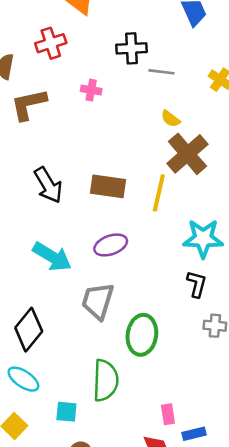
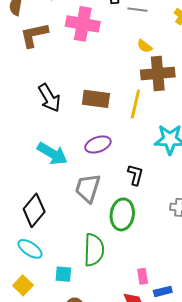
pink cross: (91, 90) -> (83, 24), size x2.0
brown cross: (187, 154) -> (158, 74), turned 36
black L-shape: (197, 284) -> (135, 175), moved

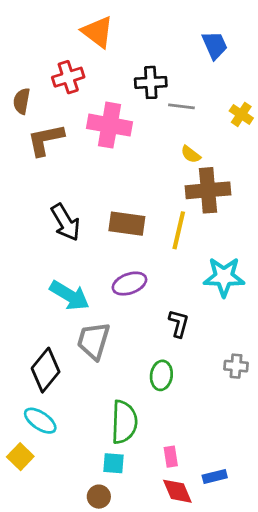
gray trapezoid: (88, 188) -> (94, 341), moved
green ellipse: (122, 214) -> (161, 375), size x0.7
cyan square: (63, 274) -> (113, 463), moved
pink rectangle: (143, 276) -> (171, 457), moved
yellow square: (23, 285) -> (20, 457), moved

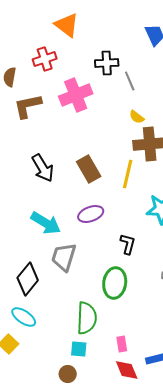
gray line: (181, 106) -> (130, 81), turned 60
pink cross: (109, 125) -> (76, 95), turned -32
brown rectangle: (127, 224) -> (89, 169), turned 52
green ellipse: (161, 375) -> (115, 283), size x1.4

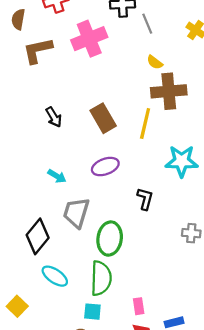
black arrow: (43, 168) -> (54, 117), size x0.7
cyan arrow: (46, 223) -> (57, 176), size x0.6
green ellipse: (115, 283) -> (110, 239), moved
cyan ellipse: (24, 317) -> (55, 276), moved

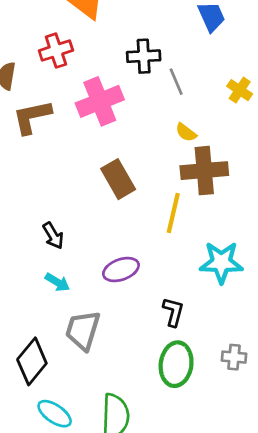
black arrow: (54, 117) -> (53, 236), moved
brown rectangle: (103, 118) -> (118, 179), moved
green ellipse: (110, 239) -> (176, 364), moved

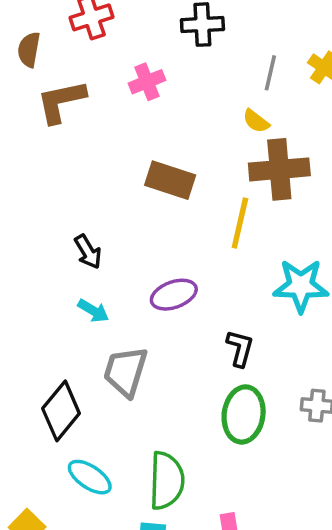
gray line: (176, 82) -> (270, 73), moved, turned 36
pink cross: (100, 101) -> (147, 82), size x0.6
brown rectangle: (118, 179) -> (170, 180), turned -42

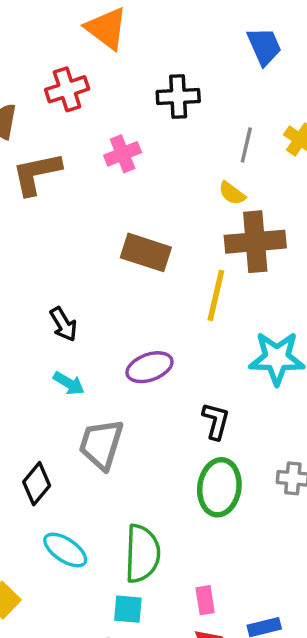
black diamond: (61, 411) -> (37, 484), size x0.7

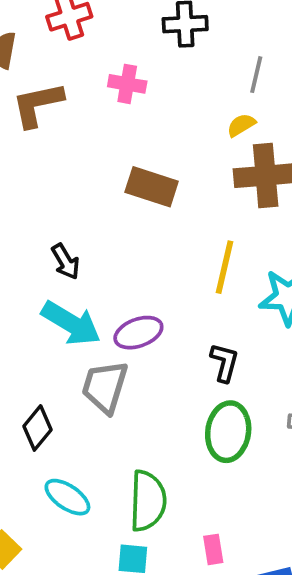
pink cross: (123, 154) -> (127, 84), turned 32
yellow semicircle: (232, 193) -> (241, 125), turned 112
yellow line: (216, 295) -> (224, 267), moved
purple ellipse: (149, 367) -> (138, 333), moved
cyan arrow: (69, 383) -> (71, 323), size x1.8

